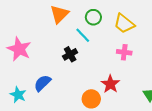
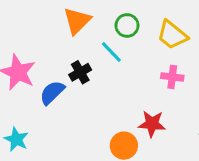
black cross: (70, 54) -> (80, 72), moved
blue semicircle: (42, 83) -> (52, 93), moved
red star: (110, 84) -> (152, 124), turned -30

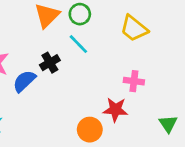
green circle: (127, 25) -> (80, 14), moved
pink cross: (172, 77) -> (134, 81), moved

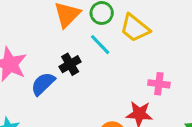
yellow trapezoid: (134, 28) -> (135, 28), moved

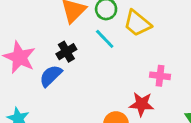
black cross: (70, 64) -> (66, 52), moved

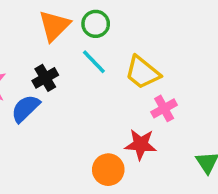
yellow trapezoid: (137, 23) -> (142, 72), moved
pink cross: (160, 76) -> (164, 108), turned -36

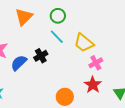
orange triangle: (54, 26) -> (24, 17), moved
black cross: (45, 78) -> (41, 56), moved
red star: (141, 144) -> (93, 85), moved, turned 30

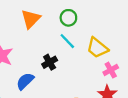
blue semicircle: (19, 63) -> (25, 81), moved

